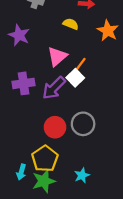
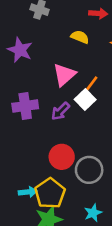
purple arrow: (54, 88) -> (60, 111), size x0.7
gray circle: (83, 124) -> (89, 170), moved
cyan arrow: (21, 172) -> (28, 192), moved, turned -112

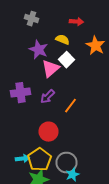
purple star: (20, 50) -> (38, 50), moved
orange line: (90, 85) -> (70, 106), moved
white square: (85, 99) -> (66, 60), moved
gray circle: (89, 170) -> (66, 163), moved

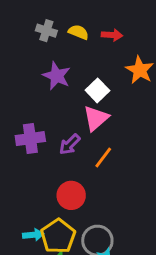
yellow semicircle: (62, 40) -> (78, 32), moved
pink triangle: (50, 69) -> (96, 118), moved

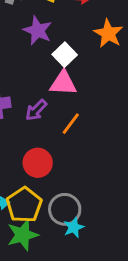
purple star: (57, 76) -> (38, 31), moved
pink triangle: (96, 118) -> (63, 83), turned 44

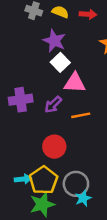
white square: (65, 55) -> (60, 62), moved
orange line: (71, 124) -> (81, 115), turned 42

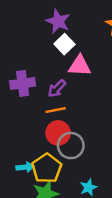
orange line: (81, 115) -> (56, 110), moved
gray circle: (76, 184) -> (71, 146), moved

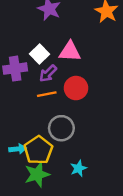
white square: (64, 44) -> (39, 54), moved
red circle: (58, 133) -> (76, 88), moved

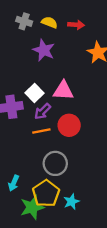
cyan arrow: (18, 149) -> (14, 183), turned 119
yellow pentagon: (38, 150) -> (46, 193), moved

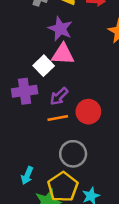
pink triangle: (63, 91) -> (63, 54), moved
white square: (34, 93) -> (44, 66), moved

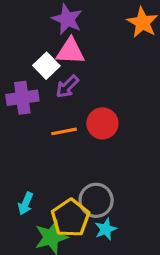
purple arrow: (59, 96) -> (67, 87), moved
gray circle: (73, 154) -> (96, 200), moved

